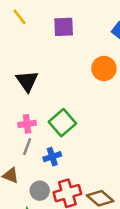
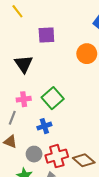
purple square: (64, 27) -> (46, 35), moved
gray line: (27, 147) -> (12, 118), moved

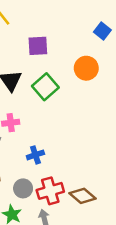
green square: (53, 98) -> (45, 87), moved

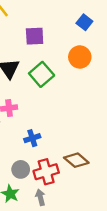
blue square: (102, 31) -> (84, 22), moved
brown diamond: (83, 196) -> (76, 160), moved

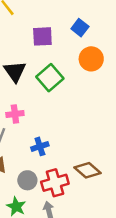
blue square: (84, 22) -> (80, 28), moved

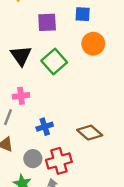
blue square: (80, 28) -> (83, 14), turned -35
brown diamond: (87, 170) -> (90, 133), moved

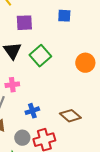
purple square: (47, 22) -> (24, 23), moved
orange circle: (93, 44) -> (85, 63), moved

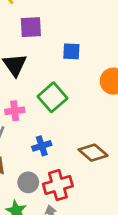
blue square: (64, 16) -> (71, 51), moved
green square: (40, 56) -> (53, 97), moved

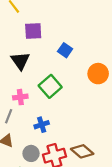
blue square: (71, 51) -> (65, 50), turned 32
brown diamond: (93, 153) -> (82, 151), moved

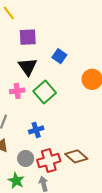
black triangle: (20, 61) -> (28, 67), moved
pink cross: (20, 97) -> (17, 91), moved

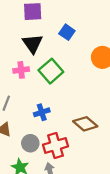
brown diamond: (76, 156) -> (85, 124), moved

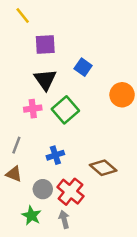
red cross: (55, 146) -> (70, 192), turned -35

